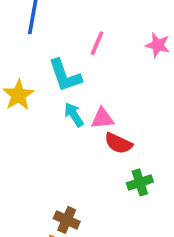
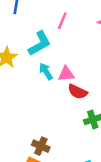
cyan L-shape: (65, 75) -> (40, 43), turned -100

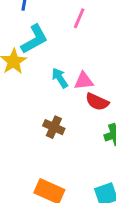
cyan L-shape: (40, 43) -> (34, 39), moved
brown cross: (41, 146) -> (54, 127), moved

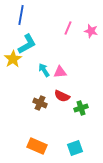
pink line: (79, 18) -> (68, 28), moved
red semicircle: (97, 102) -> (62, 96), moved

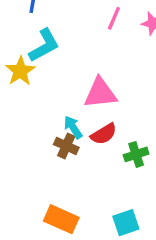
cyan arrow: (44, 70) -> (73, 127), moved
pink triangle: (60, 72) -> (100, 93), size x1.5
red semicircle: (62, 96) -> (104, 134), turned -56

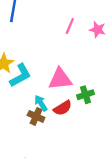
cyan L-shape: (44, 46) -> (20, 75), moved
green cross: (136, 154) -> (85, 95), moved

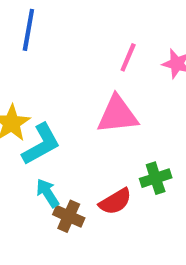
pink triangle: (60, 79) -> (117, 115), moved
cyan arrow: (41, 103) -> (48, 193), moved

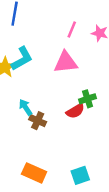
cyan L-shape: (41, 144) -> (22, 59), moved
red semicircle: (115, 201) -> (75, 111), moved

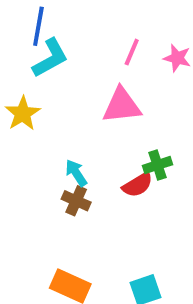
cyan L-shape: (22, 59) -> (50, 58), moved
cyan arrow: (26, 107) -> (76, 173), moved

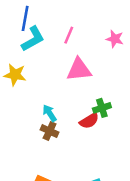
pink line: (132, 52) -> (69, 35), moved
yellow star: (23, 113) -> (15, 75), turned -30

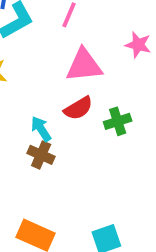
pink star: (115, 39) -> (138, 45), moved
red semicircle: (89, 121) -> (78, 108), moved

